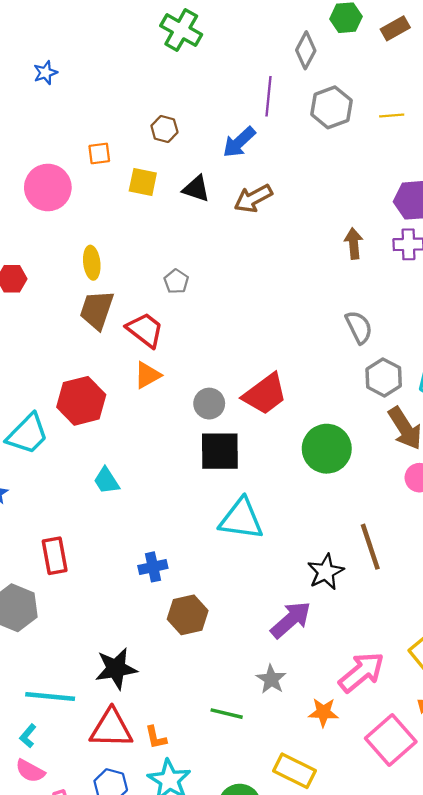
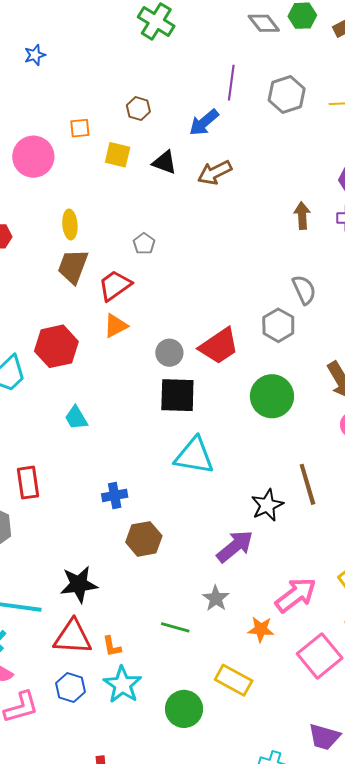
gray diamond: (306, 50) -> (264, 23), moved, turned -68
red trapezoid: (145, 330) -> (115, 286), turned -75
gray hexagon: (384, 377) -> (278, 325), moved

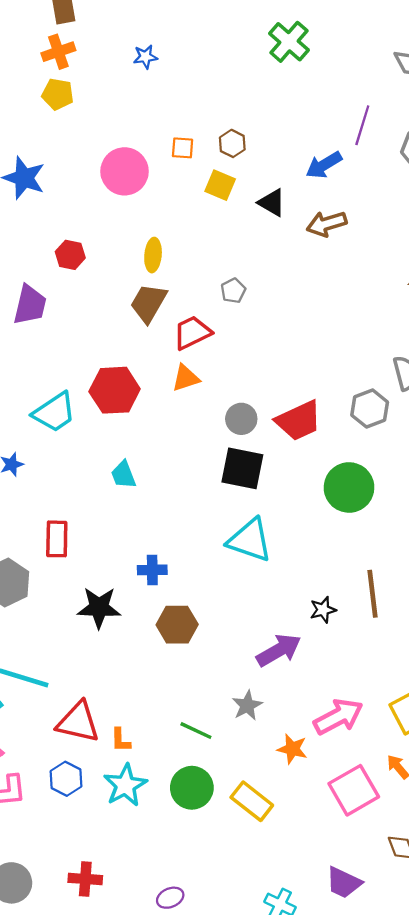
brown hexagon: (138, 109) -> (232, 143), moved
black star: (267, 505) -> (323, 610), size x0.7
black star: (79, 584) -> (99, 608), moved
green circle: (184, 709) -> (192, 788), moved

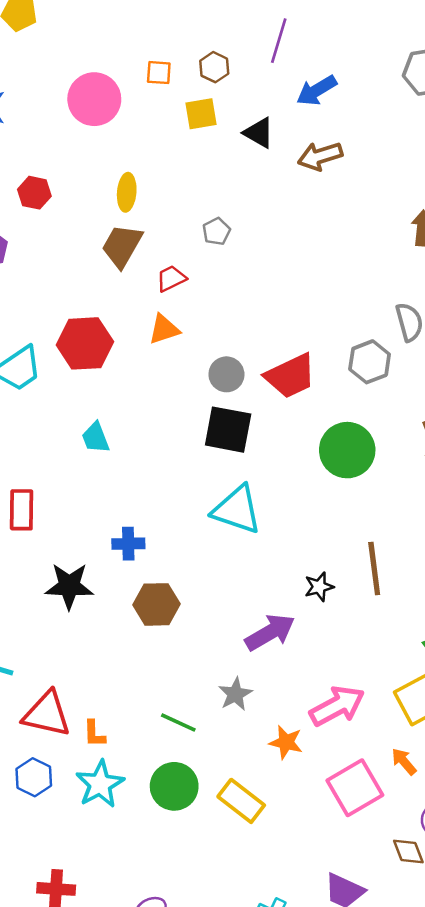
purple line: (362, 125) -> (279, 41), moved
yellow square: (220, 185) -> (201, 114), turned -32
red trapezoid: (192, 333) -> (171, 278), size x0.7

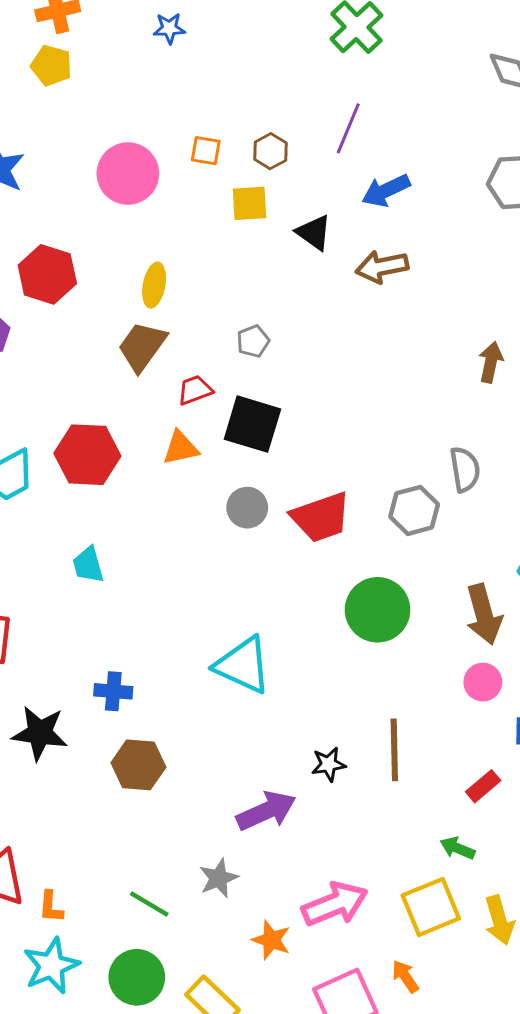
red hexagon: (34, 193) -> (47, 274), size x1.5
black square: (228, 430) -> (252, 424), moved

